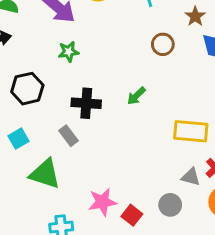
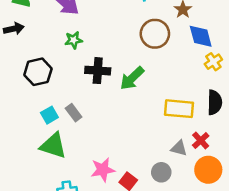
brown circle: (163, 44) -> (155, 34), size x1.5
green arrow: (136, 96) -> (132, 78), size x1.5
black cross: (86, 103) -> (98, 71), moved
cyan square: (18, 139) -> (49, 115), moved

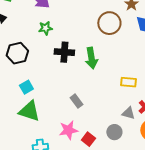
green arrow: (132, 78) -> (91, 58), turned -55
yellow rectangle: (179, 109) -> (128, 82), size x0.7
gray rectangle: (74, 113) -> (76, 101), moved

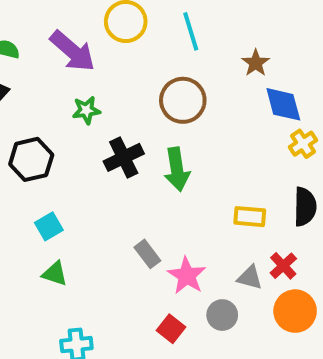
brown circle: (109, 23) -> (183, 100), moved
black cross: (64, 52) -> (124, 157), turned -30
green triangle: (29, 111) -> (55, 274), size x0.6
pink star: (68, 130) -> (187, 276), moved, turned -30

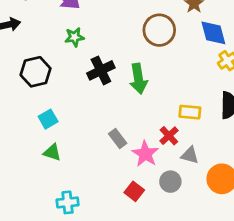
brown circle: (183, 100) -> (159, 30), moved
red cross: (283, 266) -> (169, 136), moved

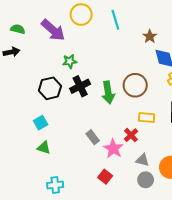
brown circle: (159, 30) -> (135, 85), moved
green star: (74, 37) -> (70, 61), moved
black hexagon: (36, 72) -> (50, 88), moved
gray triangle: (190, 155) -> (142, 160), moved
gray circle: (170, 182) -> (146, 180), moved

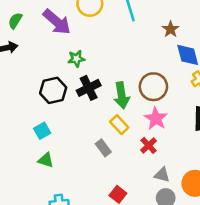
green semicircle: (18, 29) -> (15, 21), turned -72
yellow rectangle: (147, 117) -> (119, 125), moved, turned 42
pink star: (113, 149) -> (156, 119), moved

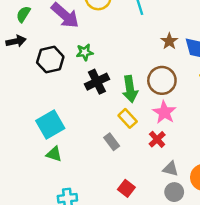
brown star: (171, 29) -> (169, 41), moved
black hexagon: (53, 90) -> (50, 60), moved
cyan square: (42, 131) -> (50, 125), size x1.6

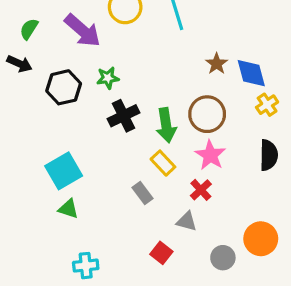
black arrow: (16, 41) -> (19, 64), turned 36
gray triangle: (171, 169) -> (187, 221), moved

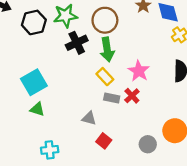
green star: (108, 78) -> (65, 16), size x1.5
brown circle: (207, 114) -> (105, 20), moved
gray rectangle: (142, 193) -> (112, 98), moved, turned -42
gray triangle: (187, 221) -> (89, 118), moved

